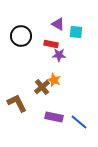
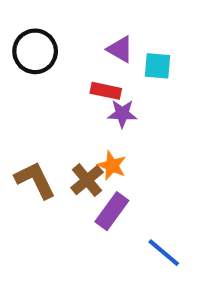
black circle: (21, 36) -> (35, 51), moved
brown L-shape: (17, 103) -> (35, 180), moved
purple rectangle: (54, 117) -> (112, 211), moved, turned -66

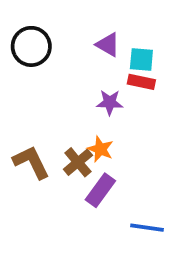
red rectangle: (106, 91) -> (141, 82), moved
blue line: (164, 253) -> (147, 228), turned -32

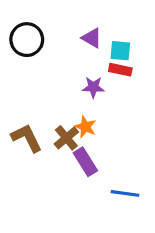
purple rectangle: (100, 190) -> (85, 162), turned -68

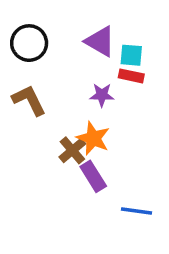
purple triangle: (92, 38) -> (100, 41), size x1.4
orange star: (85, 127) -> (93, 138), size x1.4
brown L-shape: (27, 138) -> (29, 100), moved

